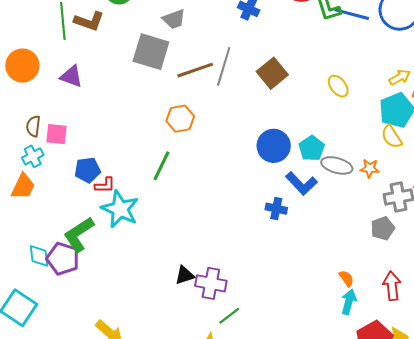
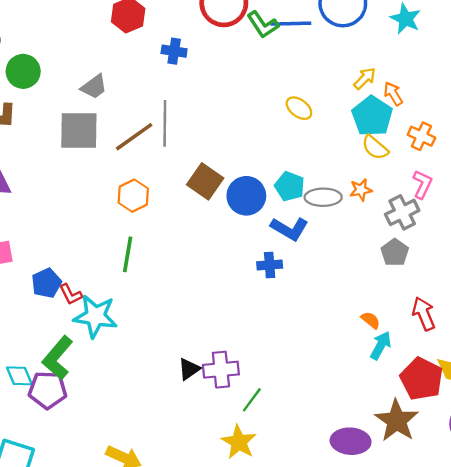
brown square: (272, 73) -> (205, 181), moved
red L-shape: (105, 185) -> (71, 294), turned 80
cyan diamond: (39, 256) -> (19, 376), moved
cyan arrow: (349, 302) -> (381, 346), turned 30

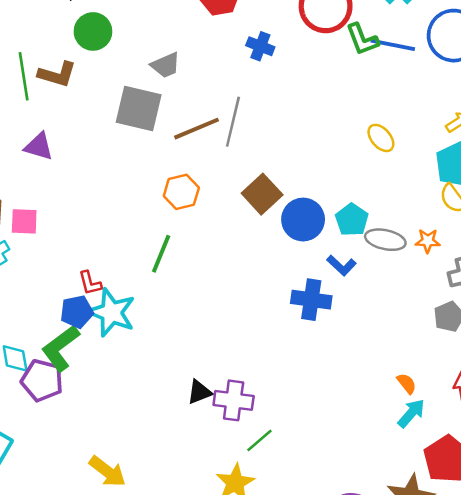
blue L-shape: (289, 229) -> (341, 265), size x0.7
blue cross: (270, 265) -> (311, 300), size x1.4
blue pentagon: (46, 283) -> (77, 312), moved

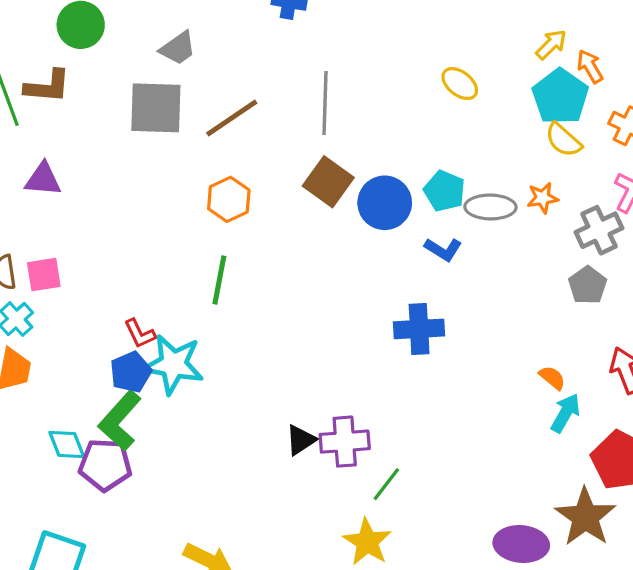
gray line: (233, 122) -> (325, 103), moved
blue cross: (311, 300) -> (419, 329), moved

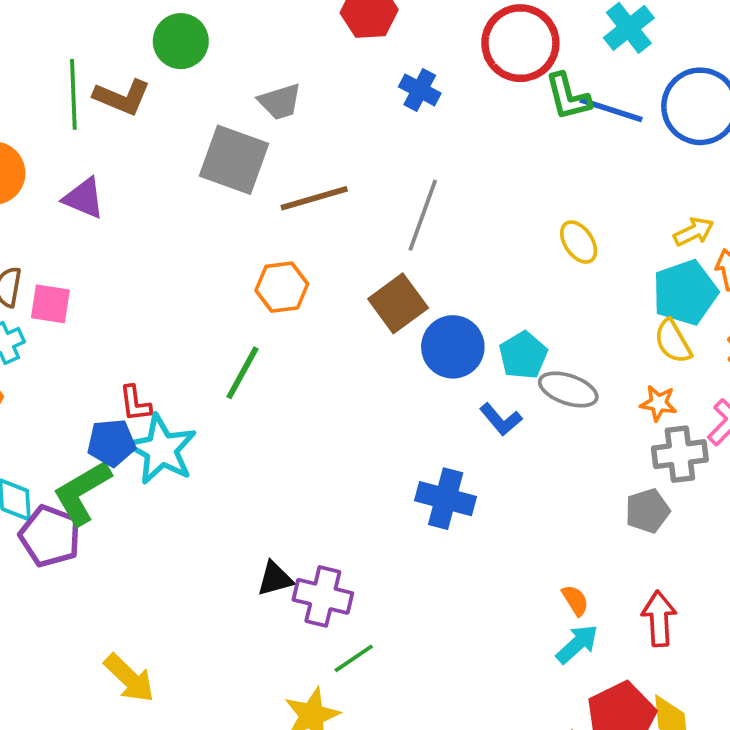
orange star: (543, 198) -> (658, 403), moved

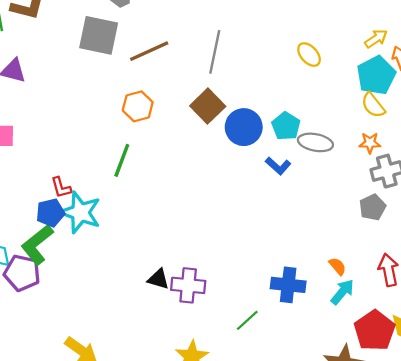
blue cross: (446, 499) -> (288, 285), moved
black triangle: (275, 579) -> (158, 279), turned 40
green line: (354, 658) -> (247, 320), moved

